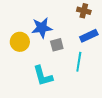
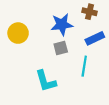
blue star: (42, 28) -> (62, 25), moved
yellow circle: (20, 42) -> (18, 33), moved

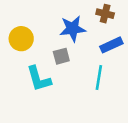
gray square: (61, 48) -> (61, 56), moved
cyan L-shape: (46, 81) -> (39, 79), moved

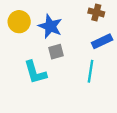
blue star: (73, 29) -> (50, 26), moved, turned 30
yellow circle: (21, 39) -> (19, 22), moved

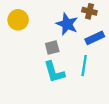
blue star: (50, 26) -> (67, 24), moved
cyan L-shape: (35, 72) -> (54, 72), moved

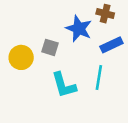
yellow circle: (18, 20) -> (21, 57), moved
gray square: (52, 47) -> (50, 47), moved, turned 32

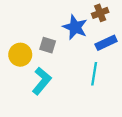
brown cross: (105, 14) -> (100, 13), turned -35
cyan L-shape: (64, 85) -> (42, 81), moved, turned -124

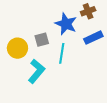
gray square: (48, 45) -> (42, 40), turned -32
cyan line: (94, 74) -> (62, 53), moved

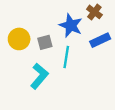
brown cross: (88, 11) -> (94, 12), turned -32
yellow circle: (17, 48) -> (19, 39), moved

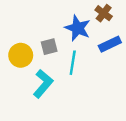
yellow circle: (19, 39) -> (21, 55), moved

